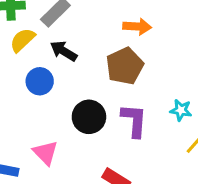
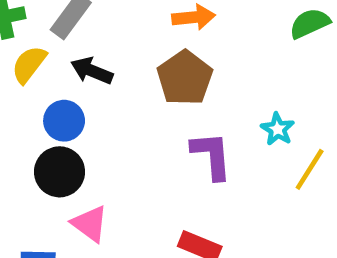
cyan star: (181, 110) -> (278, 129), turned 30
black circle: (89, 117) -> (60, 172), moved

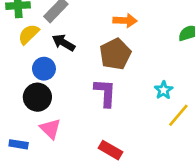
purple L-shape: (212, 155) -> (105, 93), moved

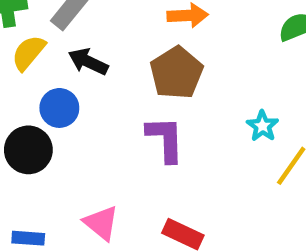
black circle: (37, 97) -> (28, 150), moved
pink triangle: (50, 129) -> (101, 223), moved

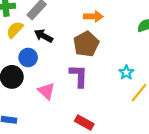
pink triangle: (101, 223) -> (46, 91), moved

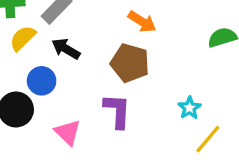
orange arrow: (93, 16) -> (142, 22), turned 30
brown pentagon: (86, 44) -> (130, 63), turned -30

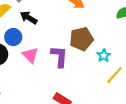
brown pentagon: (130, 63) -> (81, 39), moved, turned -30
pink triangle: (68, 132) -> (30, 55), moved

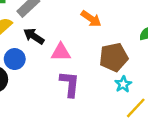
brown pentagon: (81, 39) -> (114, 57), moved
pink triangle: (30, 55) -> (61, 52), moved, turned -48

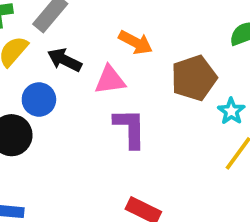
orange arrow: (91, 19) -> (135, 42), moved
cyan star: (123, 84) -> (231, 111), moved

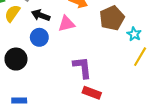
blue circle: (39, 100) -> (39, 37), moved
purple L-shape: (130, 128) -> (82, 67), moved

